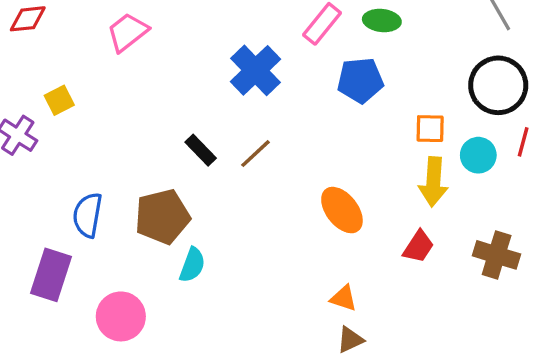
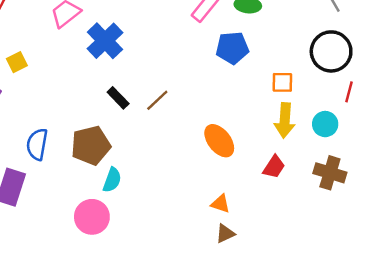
blue cross: (255, 70) -> (105, 41), moved
cyan circle: (478, 155) -> (325, 124), moved
pink circle: (121, 316) -> (92, 217), moved

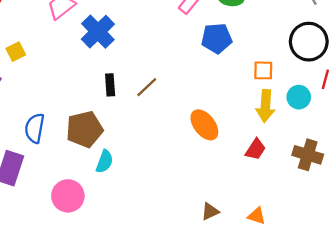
black rectangle: (118, 98) -> (110, 85), turned 40
cyan circle: (325, 124) -> (299, 97), moved
orange triangle: (220, 204) -> (257, 216), moved
pink circle: (92, 217) -> (68, 196), moved

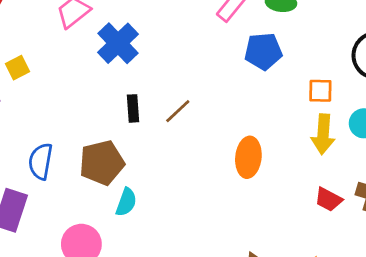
orange ellipse: (204, 125) -> (248, 157), turned 44
red trapezoid: (255, 149) -> (329, 199), moved, turned 85

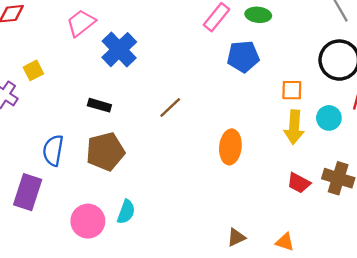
black rectangle: (133, 108) -> (99, 105), moved, turned -70
cyan semicircle: (126, 202) -> (126, 212), moved

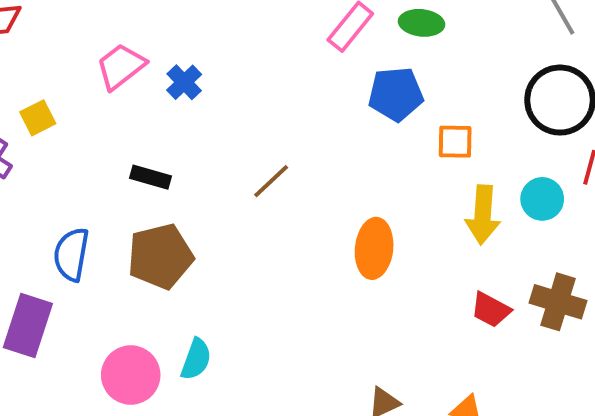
pink trapezoid: (81, 23) -> (121, 66), moved
blue cross: (119, 50) -> (184, 82), size x0.6
orange square: (292, 90) -> (455, 142), moved

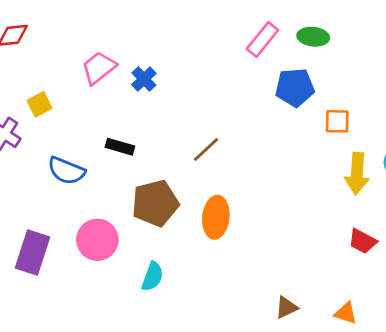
orange ellipse: (374, 248) -> (216, 217), moved
blue semicircle: (71, 254) -> (66, 171), moved, turned -78
brown pentagon: (160, 256) -> (155, 203), moved
pink circle: (131, 375) -> (97, 240), moved

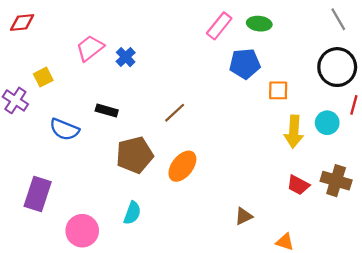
orange ellipse: (216, 217) -> (182, 166), turned 32
pink circle: (97, 240) -> (82, 231), moved
brown triangle: (286, 308) -> (244, 216), moved

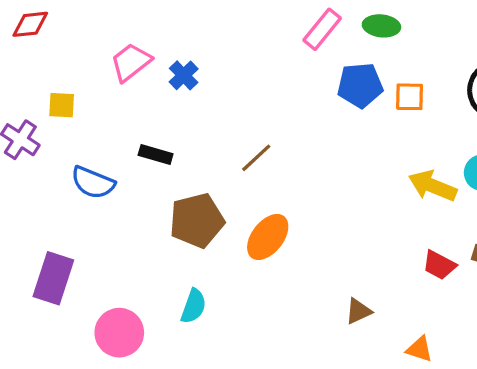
yellow square: (43, 77) -> (62, 105), turned 30
orange square: (278, 90) -> (410, 97), moved
yellow arrow: (294, 132) -> (433, 186), turned 108

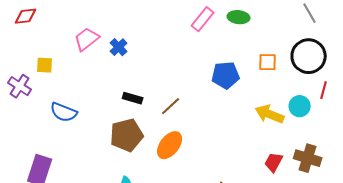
blue pentagon: (360, 85) -> (226, 75), moved
orange square: (410, 97) -> (268, 62), moved
black rectangle: (156, 155) -> (133, 98), moved
brown line: (256, 158) -> (171, 106), moved
red trapezoid: (439, 265) -> (274, 162), turned 90

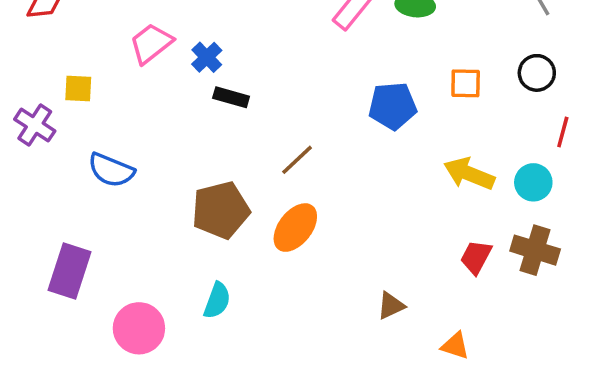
black circle: (309, 56) -> (537, 73), size x0.6
black rectangle: (133, 98) -> (231, 97), moved
cyan circle: (300, 106) -> (533, 182), moved

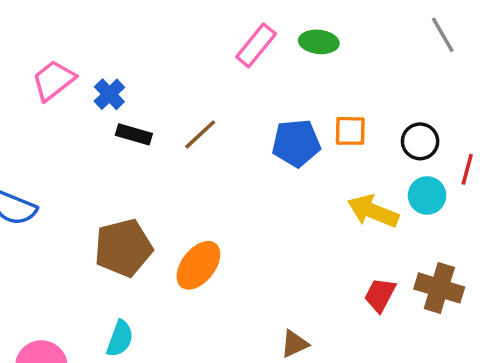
black circle: (537, 73) -> (420, 141), moved
orange square: (466, 83) -> (350, 131), moved
brown line: (297, 160) -> (200, 134), moved
cyan circle: (533, 182) -> (427, 195), moved

